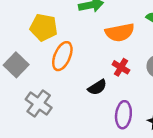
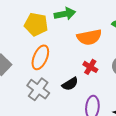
yellow pentagon: (44, 27) -> (36, 24), moved
gray cross: (39, 103) -> (38, 89), moved

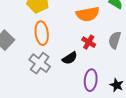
orange ellipse: (40, 57) -> (42, 33), turned -30

